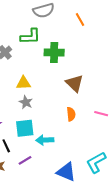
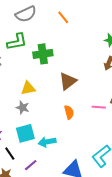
yellow triangle: (23, 83) -> (28, 88), moved
brown triangle: (75, 83) -> (68, 81), turned 48

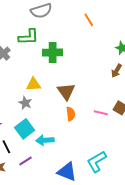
orange line: (63, 17) -> (89, 20), moved
brown triangle: (68, 81) -> (66, 91), moved, turned -36
cyan square: (25, 133) -> (25, 129), turned -30

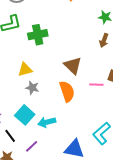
brown triangle: (66, 91) -> (73, 65), moved
gray star: (25, 103) -> (32, 88), moved
orange semicircle: (71, 114) -> (67, 91), size x1.5

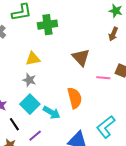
gray star: (32, 88) -> (29, 80), moved
orange semicircle: (67, 91) -> (75, 98), moved
cyan arrow: (47, 122) -> (52, 113), turned -138

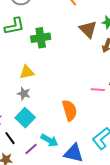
brown triangle: (81, 57) -> (88, 29), moved
cyan arrow: (52, 113) -> (49, 140), moved

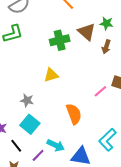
green cross: (41, 38) -> (60, 40), moved
yellow triangle: (27, 72) -> (51, 75), moved
pink line: (98, 90) -> (100, 91), turned -40

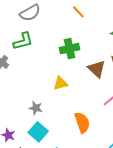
brown triangle: (87, 32) -> (97, 69), moved

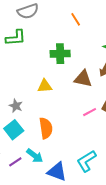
brown triangle: (97, 69) -> (83, 79), turned -42
orange semicircle: (82, 123) -> (46, 128), moved

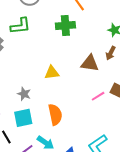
green cross: (60, 54) -> (65, 25), moved
cyan square: (14, 130) -> (23, 118), turned 30

